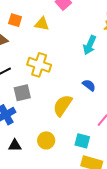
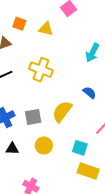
gray square: (22, 93) -> (33, 117), moved

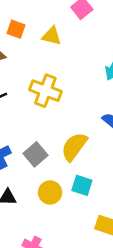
gray square: (33, 117) -> (35, 154), turned -30
cyan square: (80, 148) -> (82, 185), moved

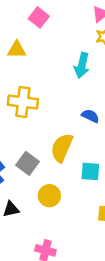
cyan square: (82, 185) -> (90, 171), moved

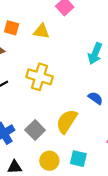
cyan square: (90, 171) -> (78, 159), moved

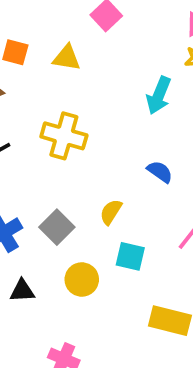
yellow semicircle: (67, 121) -> (111, 212), size x0.6
cyan square: (78, 159) -> (130, 256), moved

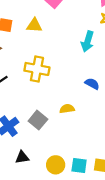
yellow semicircle: (111, 212) -> (67, 109), turned 56
cyan square: (130, 256) -> (79, 166), moved
yellow circle: (82, 279) -> (56, 165), moved

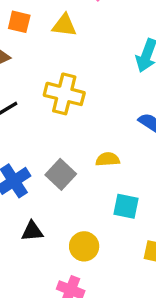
cyan square: (79, 166) -> (126, 206), moved

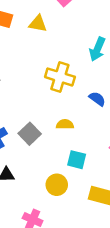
yellow cross: (64, 94) -> (60, 77), moved
yellow circle: (84, 246) -> (57, 185), moved

